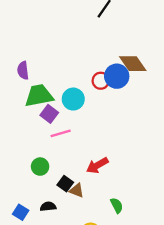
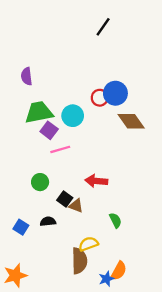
brown diamond: (133, 64) -> (131, 121), moved
purple semicircle: (23, 70) -> (27, 76), moved
red arrow: (97, 165) -> (96, 181), turned 35

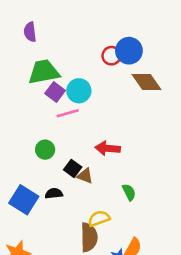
cyan circle: (73, 116) -> (79, 91), moved
blue square: (21, 227) -> (24, 200), size x1.6

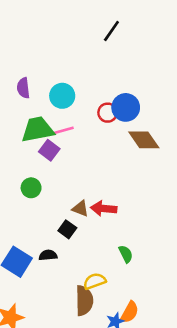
cyan circle: (79, 91) -> (62, 96), moved
pink line: (68, 113) -> (62, 131), moved
green circle: (45, 150) -> (31, 188), moved
brown triangle: (85, 176) -> (80, 209), moved

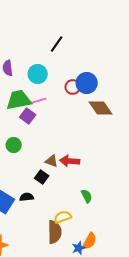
black line: (111, 31) -> (57, 44), moved

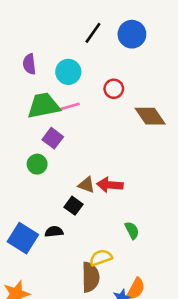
blue circle: (87, 83) -> (132, 34), moved
purple square: (28, 116) -> (53, 138), moved

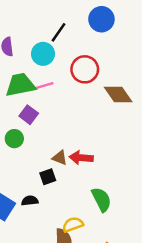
black line: (93, 33) -> (58, 32), moved
red circle: (114, 89) -> (85, 69), size x1.5
black square: (73, 206) -> (48, 177), turned 35
green semicircle: (132, 230) -> (101, 199), size x1.5

